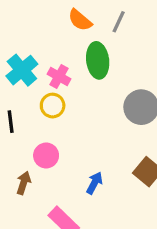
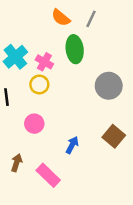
brown arrow: (24, 183) -> (17, 163), moved

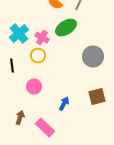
green ellipse: (75, 49) -> (66, 28), turned 65
brown square: (114, 136) -> (97, 97), turned 36

